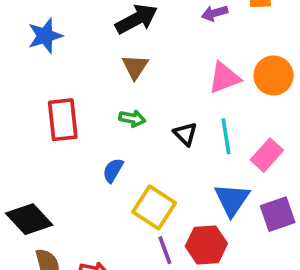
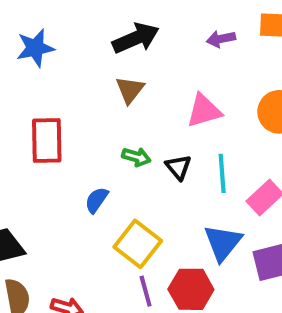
pink triangle: (224, 78) -> (204, 111), moved
green arrow: (132, 118) -> (136, 157), moved

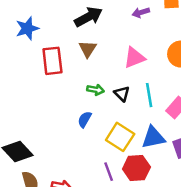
red rectangle: (47, 141) -> (52, 61), moved
blue semicircle: (97, 200) -> (85, 119), moved
blue triangle: (223, 243) -> (153, 138), turned 45
yellow square: (138, 244) -> (120, 137), moved

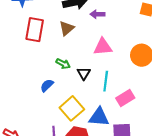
purple arrow: (141, 12) -> (97, 14), moved

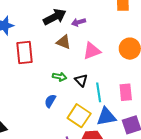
brown triangle: (67, 28) -> (64, 42), moved, turned -42
cyan line: (106, 81) -> (99, 92), moved
pink rectangle: (125, 98) -> (126, 92), turned -48

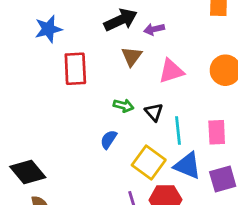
brown triangle: (64, 42) -> (132, 56), turned 42
blue triangle: (106, 117) -> (187, 166), turned 30

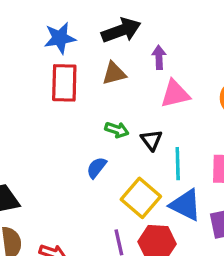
blue star: (48, 29) -> (60, 38), moved
purple arrow: (154, 29) -> (159, 57), moved, turned 96
brown triangle: (132, 56) -> (114, 73), moved, turned 35

